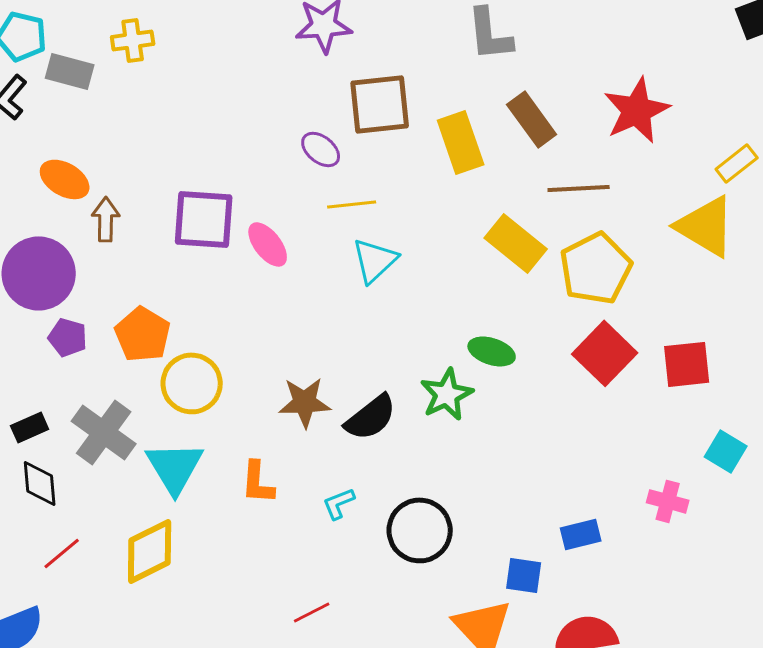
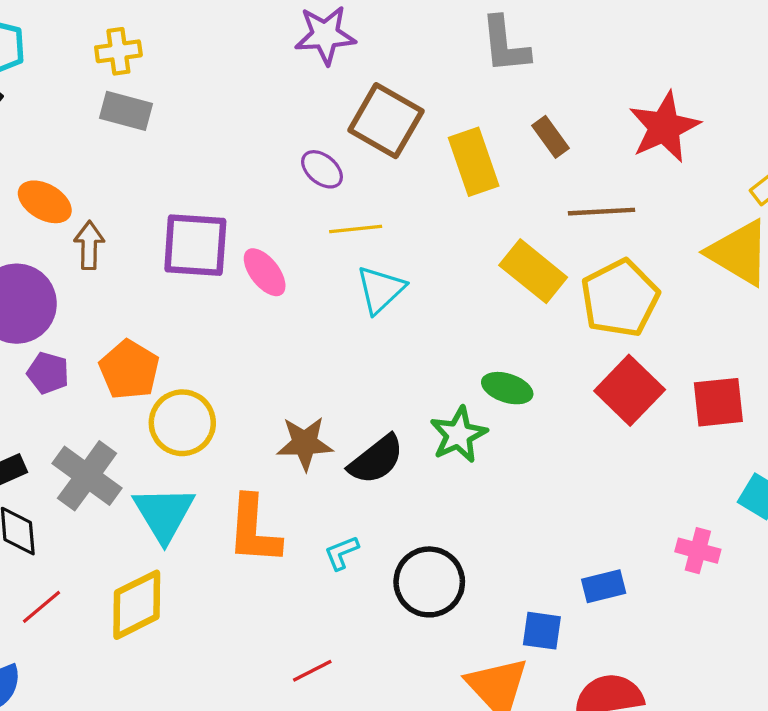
gray rectangle: (70, 71) -> (126, 111), moved
brown square: (380, 104) -> (386, 121), turned 36
brown rectangle: (532, 119) -> (551, 137), size x0.7
orange L-shape: (258, 482) -> (254, 530), size x1.5

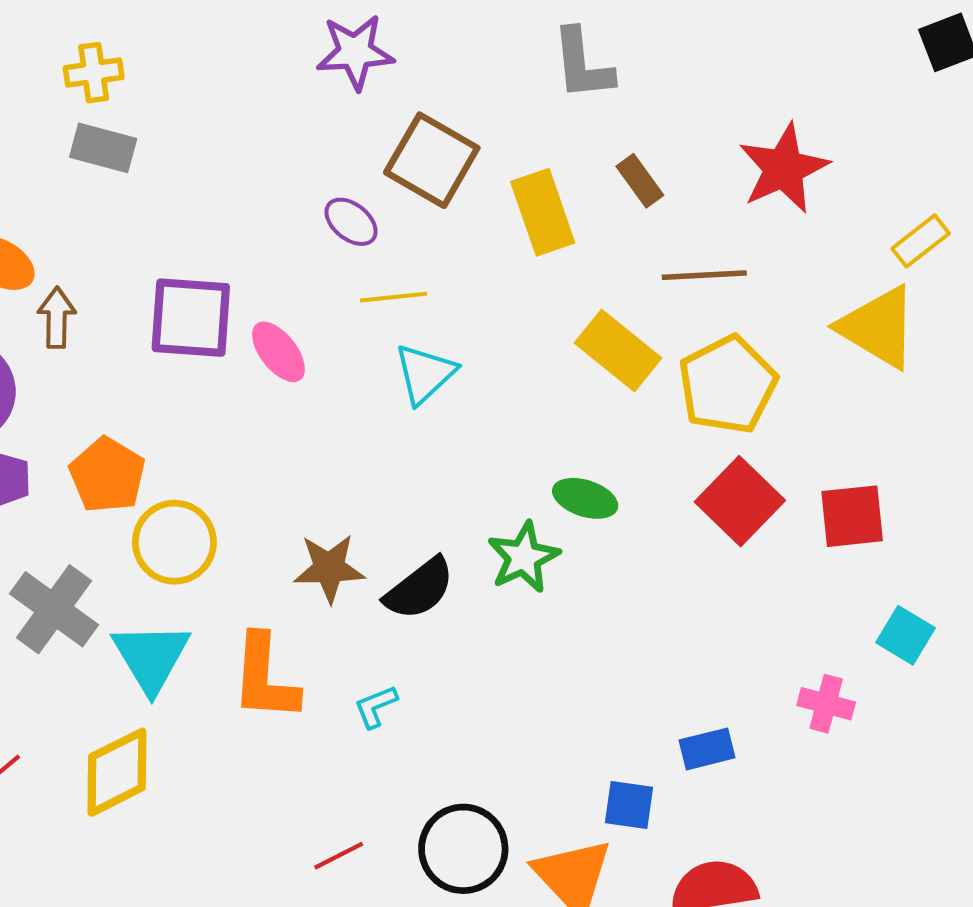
black circle: (429, 582) -> (463, 849), moved

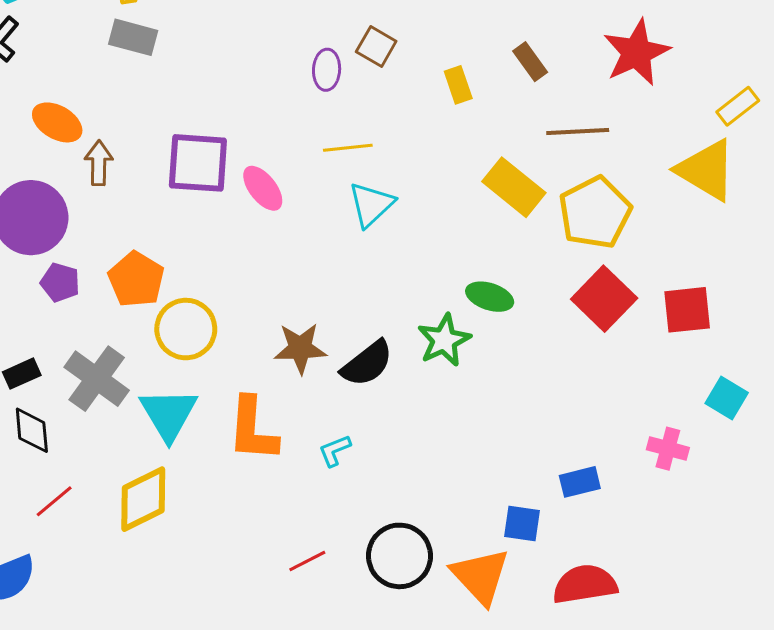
brown square: (432, 160) -> (376, 46), size x0.6
yellow rectangle: (543, 212) -> (458, 85), size x0.6
purple ellipse: (351, 222) -> (327, 70), moved, turned 54

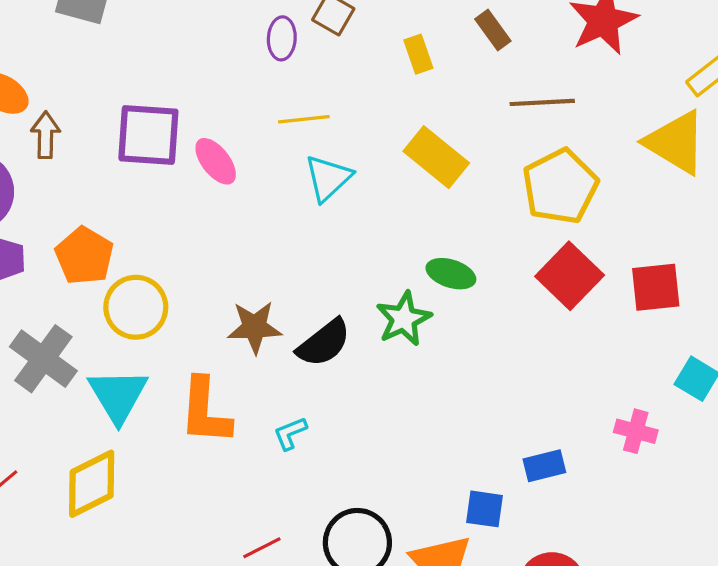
yellow rectangle: (514, 187) -> (436, 157), moved

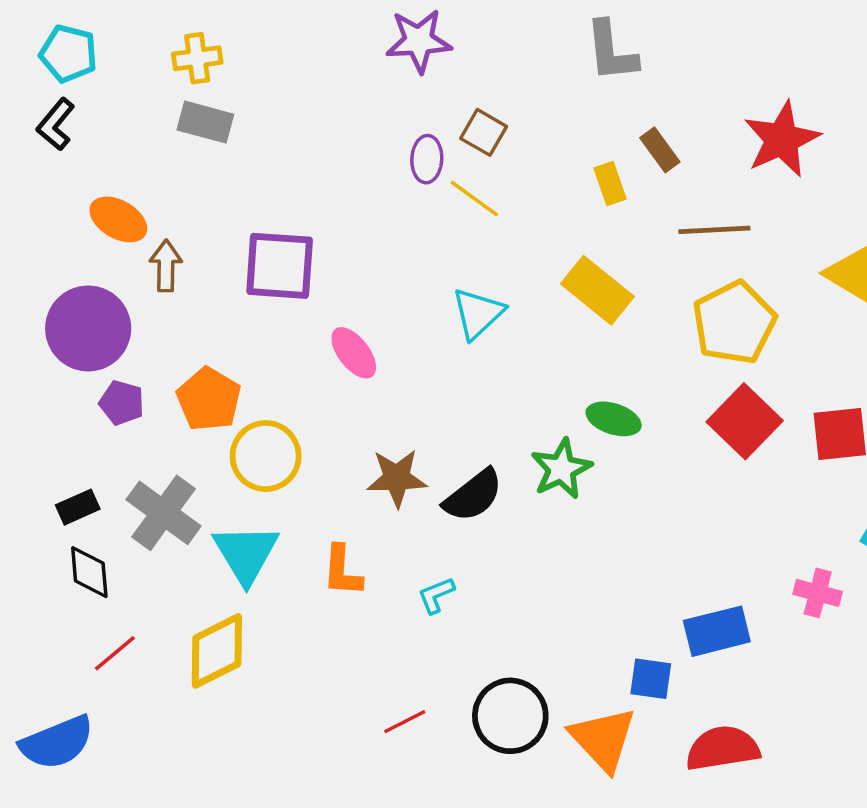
yellow rectangle: (418, 54) -> (610, 183), moved
yellow line: (304, 119) -> (474, 199), moved, turned 42
pink ellipse: (216, 161) -> (354, 353), moved
orange L-shape: (205, 411) -> (342, 571), size x0.7
blue rectangle: (544, 466) -> (717, 631), size x1.4

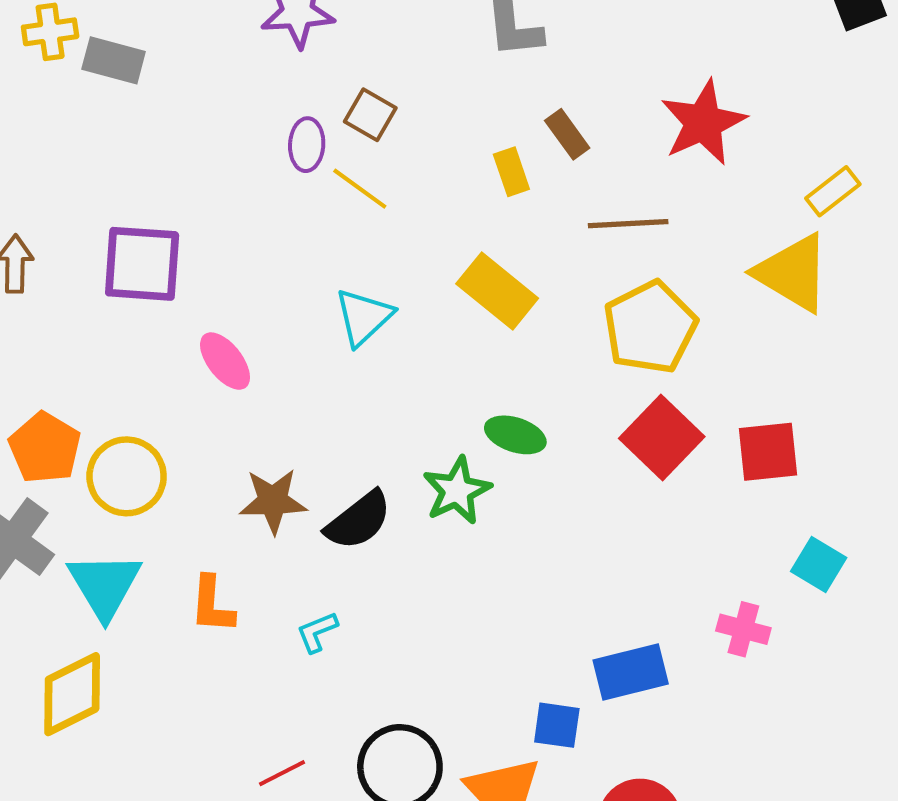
gray rectangle: (205, 122) -> (114, 60), moved
orange pentagon: (209, 399) -> (45, 448), moved

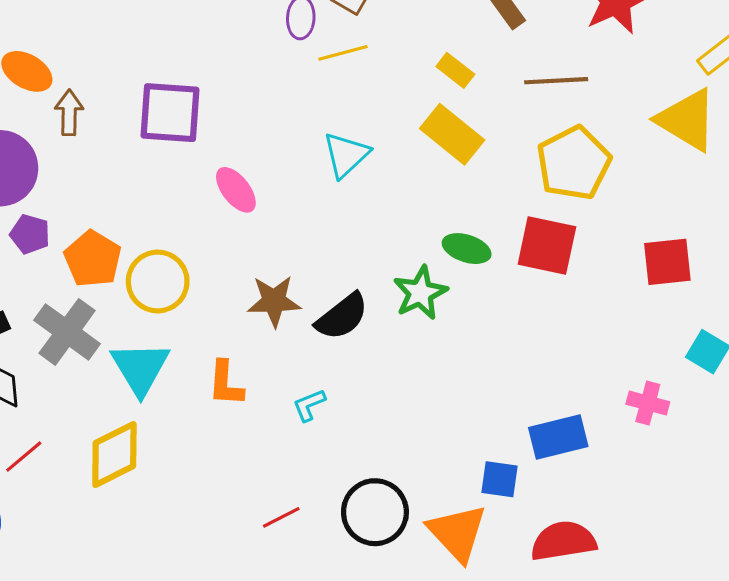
yellow rectangle: (511, 172) -> (455, 70), moved, turned -33
yellow line: (360, 189) -> (343, 53), turned -51
red square: (662, 437) -> (547, 245), moved, turned -32

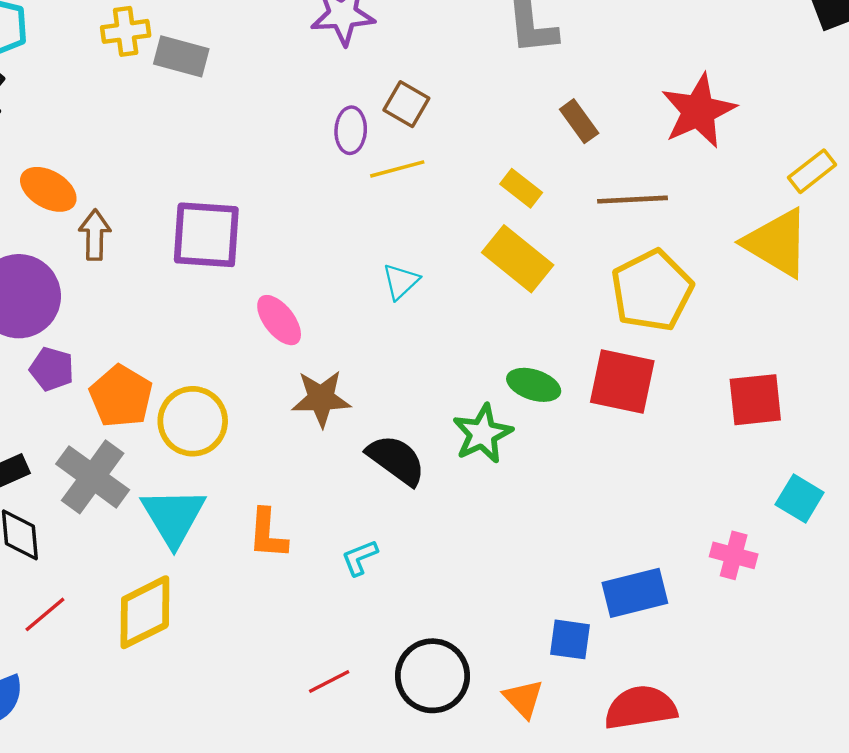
cyan triangle: (346, 155) -> (401, 281), size x0.7
brown star: (274, 301) -> (321, 399), moved
black semicircle: (342, 317) -> (396, 460), turned -106
orange triangle: (457, 533) -> (523, 699), size x0.6

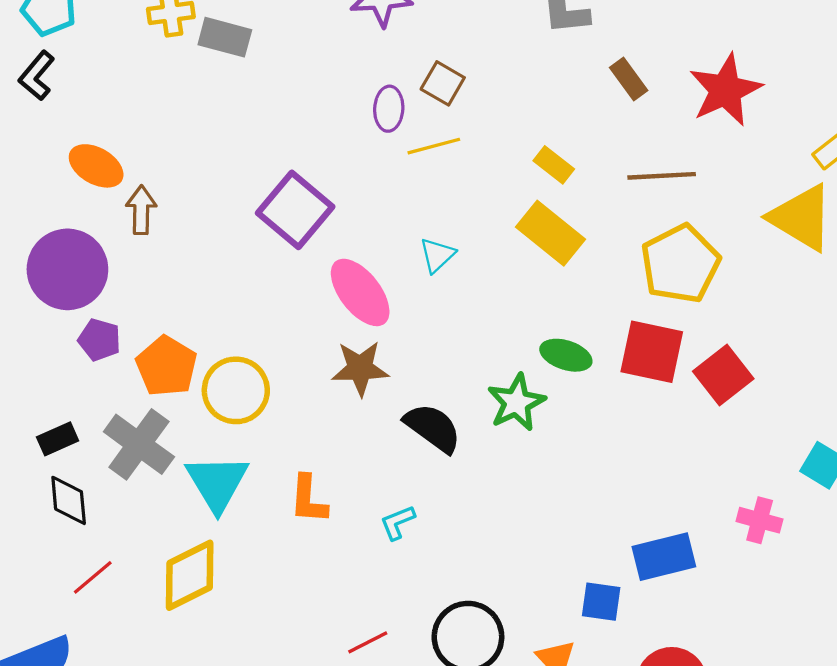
brown rectangle: (579, 121) -> (629, 79), moved
purple square: (206, 235) -> (295, 210), moved, turned 36
pink ellipse: (279, 320) -> (360, 292), moved, size x1.4
red square: (755, 400) -> (723, 375), moved, turned -32

